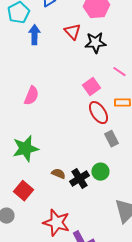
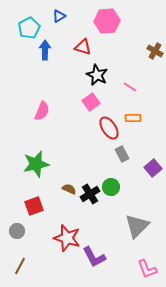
red triangle: (72, 32) -> (83, 47), turned -30
black star: (95, 43) -> (97, 75), moved, turned 30
pink square: (91, 87) -> (91, 102), moved
red square: (23, 191) -> (34, 206), turned 30

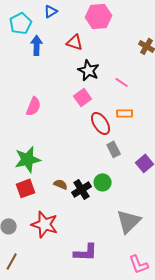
red square: (34, 206) -> (26, 188), moved
red star: (67, 238) -> (45, 224), moved
purple L-shape: (94, 257) -> (86, 252), turned -60

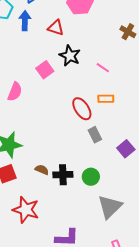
blue arrow: (37, 45) -> (25, 21), moved
pink square: (83, 97) -> (45, 70), moved
green circle: (103, 182) -> (91, 177), moved
black cross: (82, 189) -> (63, 175), turned 30

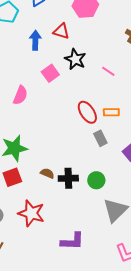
blue arrow: (25, 21) -> (35, 40), moved
orange rectangle: (106, 99) -> (111, 112), moved

